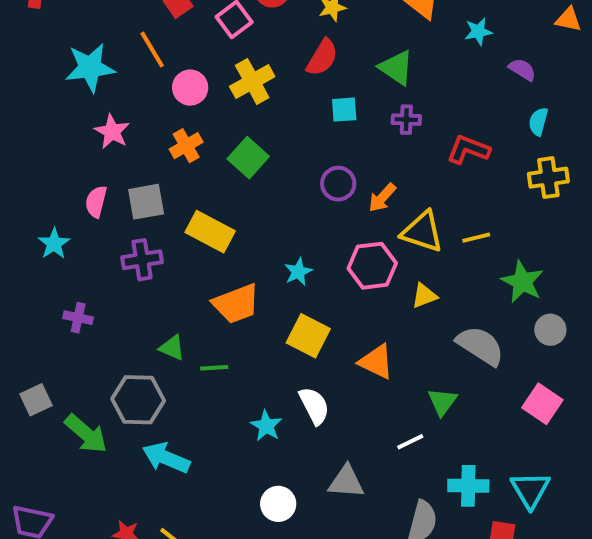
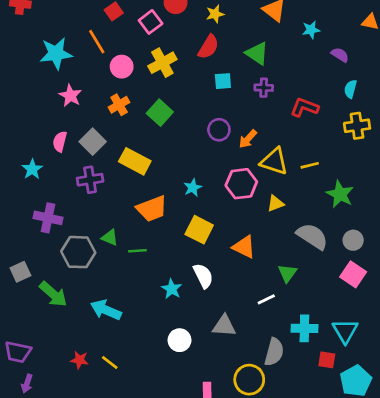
gray square: (146, 202) -> (93, 142), turned -35
purple cross: (78, 318) -> (48, 218), size x1.5
gray circle: (550, 330) -> (353, 240), moved
gray hexagon: (138, 400) -> (78, 252), moved

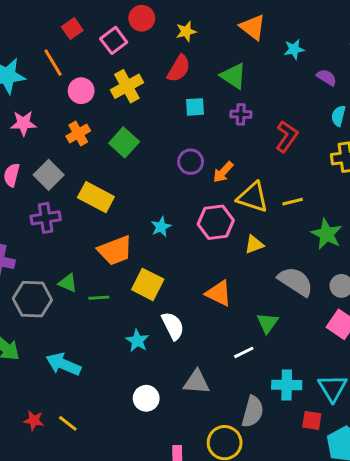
pink star: (70, 96) -> (23, 123), turned -30
red L-shape: (304, 107) -> (287, 137), turned 104
yellow square: (199, 230) -> (148, 284), moved

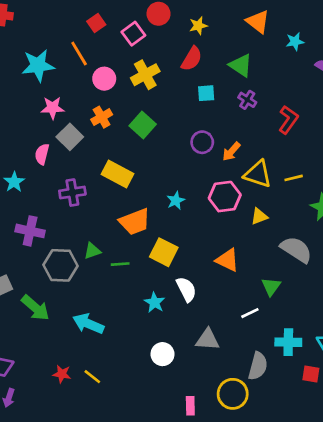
purple cross: (241, 114) -> (247, 100), turned 30
gray square: (49, 175) -> (70, 137), moved
green triangle: (68, 283) -> (92, 251), turned -42

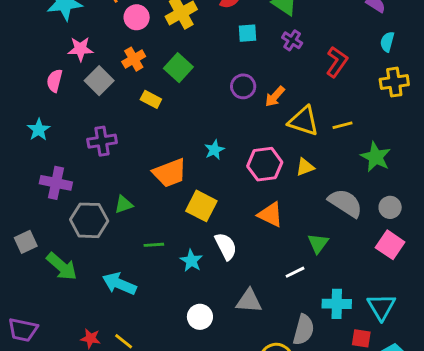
pink semicircle: (42, 154) -> (54, 81), moved
yellow rectangle: (117, 174) -> (151, 99), moved, size x0.6
pink hexagon: (225, 197) -> (265, 164), moved
green line: (120, 264) -> (154, 245), moved

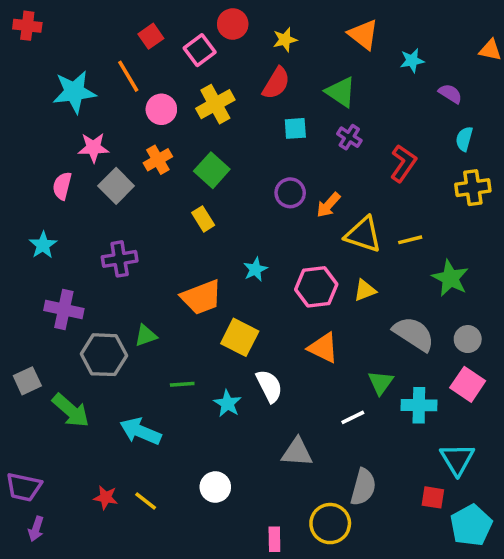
yellow rectangle: (151, 99) -> (203, 219), moved, turned 30
cyan cross: (337, 304) -> (419, 405), moved
white circle: (200, 317) -> (215, 487), moved

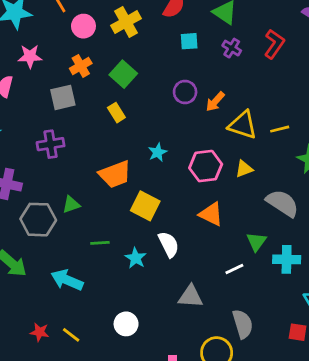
red L-shape: (403, 163) -> (274, 44), moved
gray square: (116, 186) -> (63, 97), moved, turned 32
gray semicircle: (363, 487) -> (243, 324), turned -32

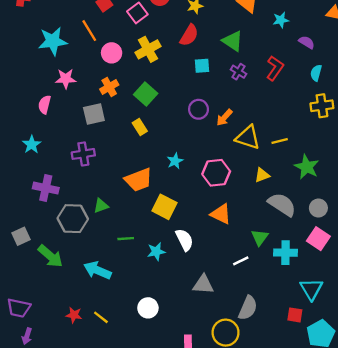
yellow triangle: (244, 169) -> (262, 175), moved
cyan star: (136, 258) -> (156, 251), turned 30
gray semicircle: (243, 324) -> (248, 308), turned 40

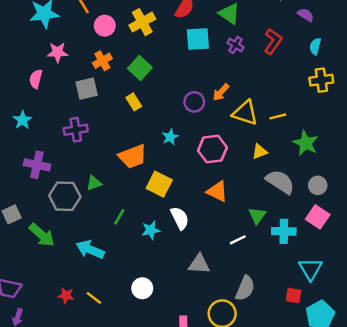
cyan square: (202, 66) -> (198, 39), size x1.5
purple circle: (199, 109) -> (194, 102), moved
green line: (126, 239) -> (119, 217), turned -56

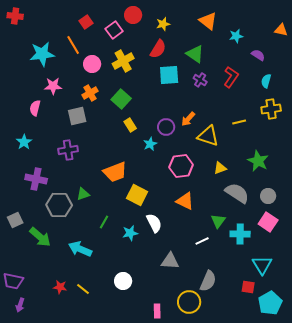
yellow rectangle: (134, 102) -> (130, 125), moved
yellow line: (278, 116) -> (239, 122), moved
cyan star: (170, 137) -> (150, 144), moved

